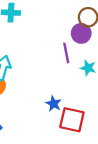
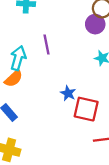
purple line: (66, 53) -> (46, 44), moved

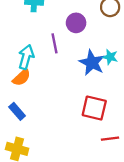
purple circle: (95, 24) -> (76, 23), moved
blue star: (68, 93) -> (92, 63), moved, size x1.6

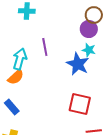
purple circle: (76, 23) -> (89, 29), moved
cyan star: (110, 57) -> (89, 50), moved

